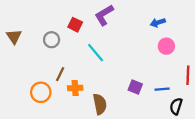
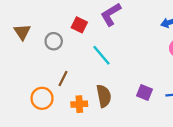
brown triangle: (14, 36) -> (22, 32), moved
orange cross: (75, 88) -> (79, 104), moved
brown semicircle: (100, 104) -> (104, 96), moved

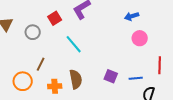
red square: (79, 25) -> (55, 18), turned 32

